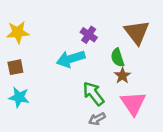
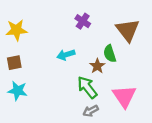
purple cross: (89, 35) -> (83, 21), moved
cyan arrow: (71, 59) -> (66, 55), size x0.7
brown star: (122, 76) -> (97, 66), moved

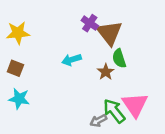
brown triangle: (128, 30) -> (109, 33), moved
brown square: (14, 63) -> (15, 68), turned 32
green arrow: (87, 87) -> (114, 111), moved

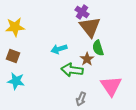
purple cross: (90, 23) -> (82, 12), moved
green arrow: (114, 111) -> (72, 70), moved, turned -45
gray arrow: (98, 121) -> (81, 99), turned -40

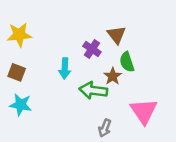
purple cross: (82, 12) -> (92, 49), moved
brown triangle: (90, 27) -> (117, 35), size x0.7
cyan arrow: (59, 49) -> (65, 68), moved, turned -70

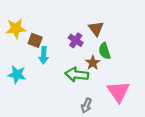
cyan arrow: (65, 68) -> (44, 55), moved
brown square: (17, 72) -> (35, 40), moved
cyan star: (21, 105) -> (17, 75), moved

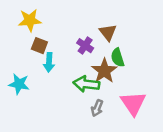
yellow star: (16, 29) -> (30, 20), moved
brown star: (93, 63) -> (104, 71), size x1.5
gray arrow: (86, 106) -> (97, 108), moved

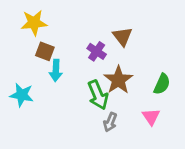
green semicircle: (118, 58) -> (162, 84), moved, turned -138
green arrow: (86, 84) -> (98, 95), turned -120
pink triangle: (133, 103) -> (151, 117), size x0.6

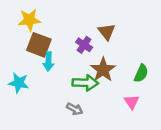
brown square: (45, 51) -> (39, 45), size x1.5
green arrow: (98, 95) -> (85, 83), turned -65
gray arrow: (110, 122) -> (75, 109), moved, turned -84

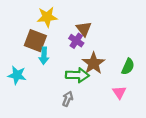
yellow star: (29, 20) -> (47, 17), moved
brown triangle: (107, 32) -> (84, 29), moved
gray arrow: (75, 109) -> (68, 99), turned -96

